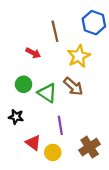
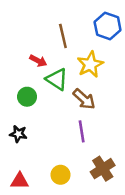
green triangle: (47, 93) -> (57, 79), moved
purple line: (60, 125) -> (82, 131), moved
red triangle: (33, 143) -> (20, 181), moved, turned -35

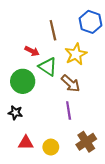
green circle: (27, 97) -> (23, 81), size x1.5
red triangle: (20, 181) -> (26, 143), moved

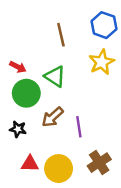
red arrow: (32, 51) -> (18, 67), moved
yellow star: (76, 54) -> (102, 62), moved
brown arrow: (71, 83) -> (53, 117), moved, turned 96
yellow circle: (51, 147) -> (59, 169), size x1.5

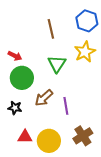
green triangle: (55, 76) -> (57, 64), moved, turned 30

